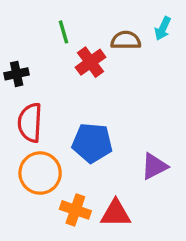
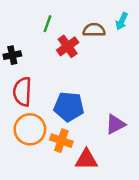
green line: (64, 32) -> (47, 24), turned 36
orange cross: (75, 210) -> (61, 141), moved

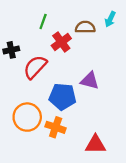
red semicircle: (22, 92) -> (35, 67), moved, turned 40
purple triangle: (115, 124) -> (90, 81), moved, turned 42
red triangle: (86, 159) -> (95, 144), moved

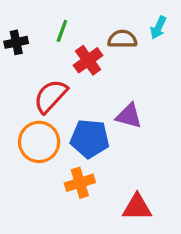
black cross: (11, 50) -> (16, 42), moved
orange circle: (27, 117) -> (39, 142), moved
orange cross: (56, 127) -> (80, 183), turned -36

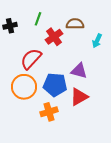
cyan arrow: (158, 28) -> (97, 41), moved
red triangle: (137, 207) -> (79, 97), moved, turned -30

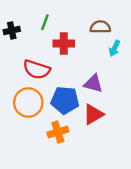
brown semicircle: (75, 24) -> (100, 27), moved
red cross: (54, 37) -> (64, 43), turned 36
red semicircle: (31, 59) -> (37, 69), turned -115

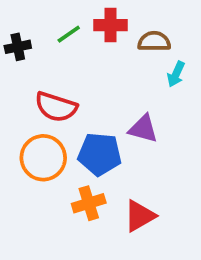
green line: (45, 22) -> (69, 34), turned 35
red cross: (64, 43) -> (110, 25), moved
red triangle: (93, 114) -> (140, 216), moved

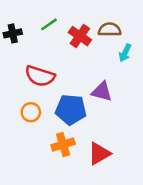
red cross: (110, 25) -> (80, 36), moved, turned 35
orange circle: (43, 158) -> (31, 112), size x0.6

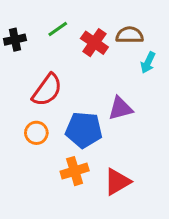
red semicircle: (40, 76) -> (47, 90), turned -72
purple triangle: (102, 92) -> (120, 108), turned -30

